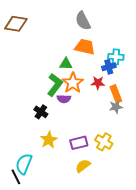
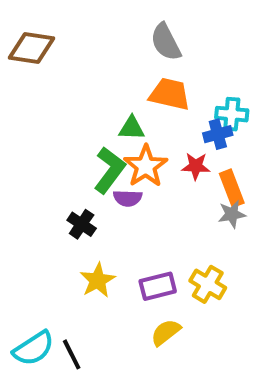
cyan semicircle: (24, 164) -> (34, 348), moved, turned -145
black line: (16, 177) -> (72, 354), moved

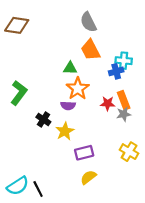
orange trapezoid: (170, 94) -> (91, 50), turned -130
red star: (196, 166) -> (108, 103), moved
green L-shape: (110, 170) -> (19, 93), moved
yellow star: (98, 280) -> (65, 131), moved
yellow cross: (208, 284) -> (129, 152), moved

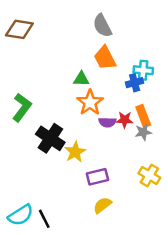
purple semicircle: (68, 106) -> (107, 122), moved
black cross: (43, 120) -> (50, 138), size x1.6

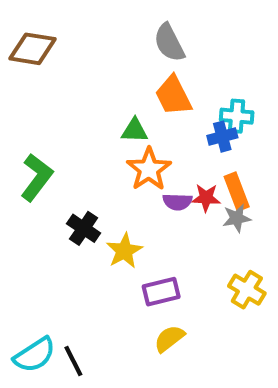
black cross: (50, 138) -> (84, 228), size x0.7

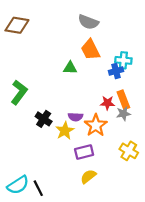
gray semicircle: (169, 43) -> (88, 22), turned -42
orange star: (149, 169) -> (96, 125), moved
purple semicircle: (177, 202) -> (76, 117), moved

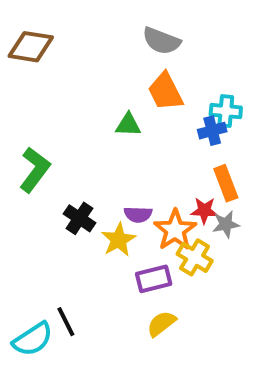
red star: (107, 103) -> (204, 211), moved
gray star: (123, 114) -> (226, 224), moved
yellow cross: (129, 151) -> (195, 257), moved
black line: (38, 188) -> (66, 322), moved

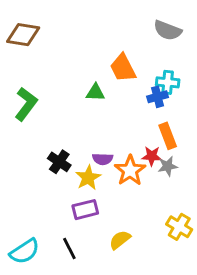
gray semicircle: (161, 41) -> (168, 30), moved
green L-shape: (35, 170) -> (26, 104), moved
yellow cross: (195, 257) -> (179, 227), moved
purple rectangle: (154, 279) -> (85, 210), moved
black line: (66, 322) -> (69, 249), moved

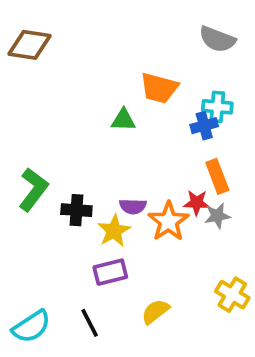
orange trapezoid: (123, 68) -> (159, 88), turned -48
green L-shape: (26, 104) -> (33, 189), moved
black cross: (59, 162) -> (76, 210), turned -30

